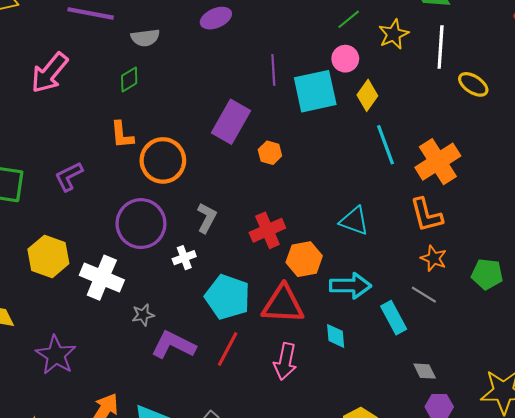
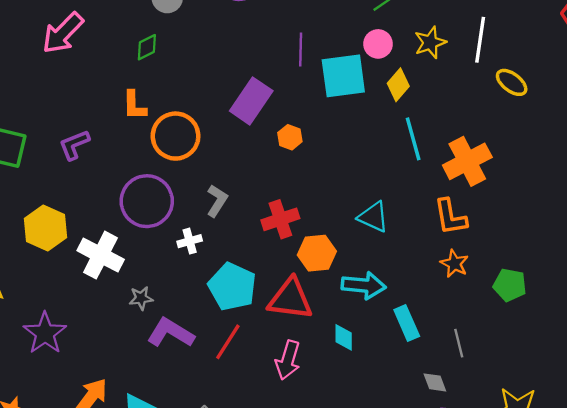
yellow star: (394, 34) -> (430, 42), moved
gray line: (424, 295) -> (459, 343), moved, turned 40

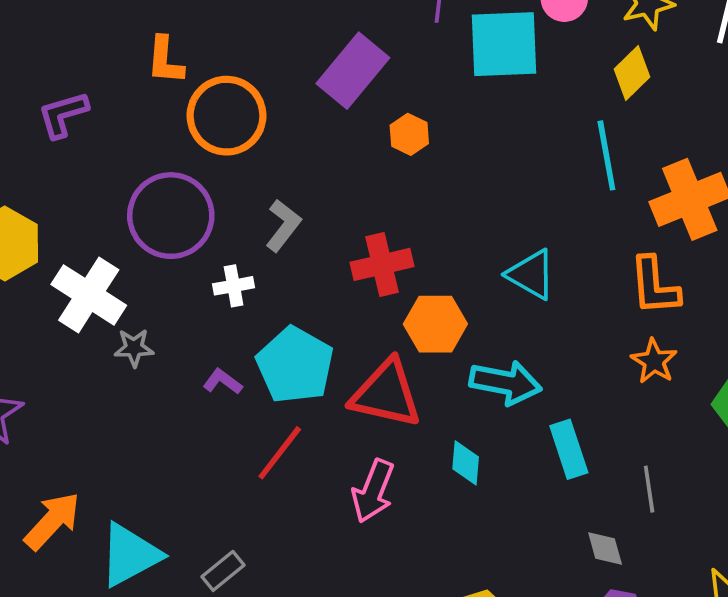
yellow diamond: (398, 85) -> (632, 73), moved
gray star: (141, 298) -> (134, 348), moved
purple L-shape: (171, 333) -> (223, 382), moved, size x0.5

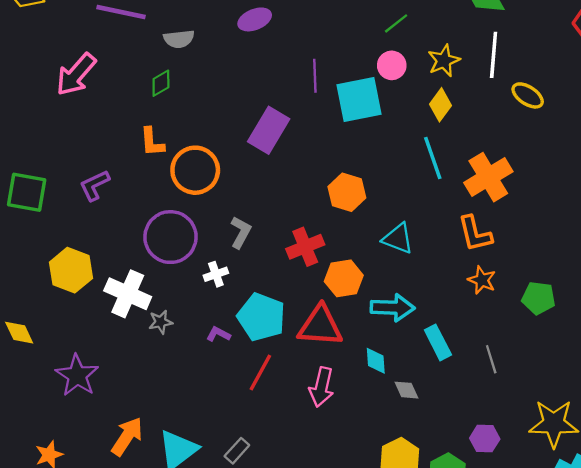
orange hexagon: (409, 134) -> (347, 192), moved, size x1.5
gray diamond: (605, 549) -> (406, 390), moved

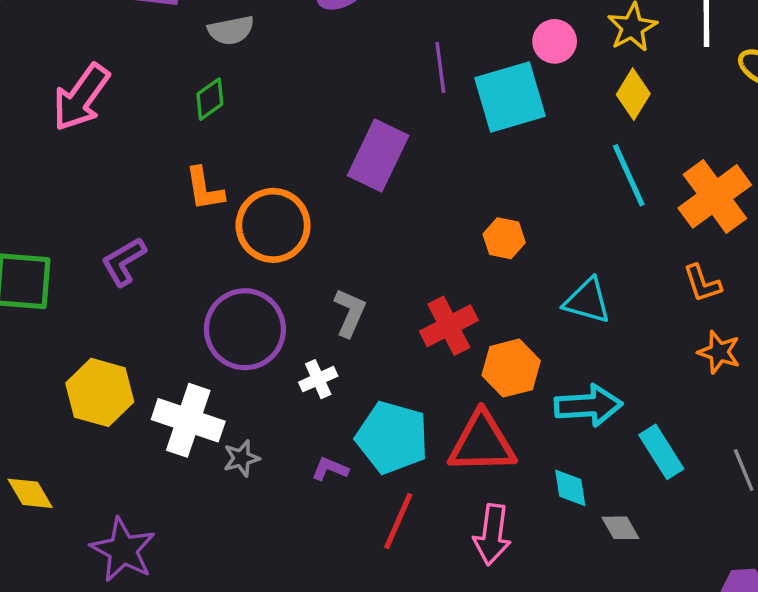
orange hexagon: (347, 192) -> (504, 238), size x0.7
orange L-shape: (475, 234) -> (702, 283), size x0.7

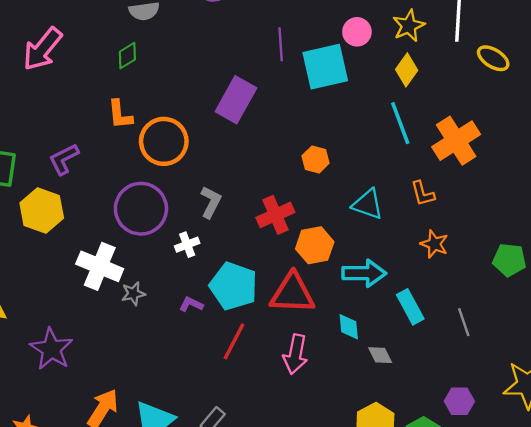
orange L-shape: (702, 283) -> (423, 194), moved
orange star: (719, 352) -> (434, 244), moved
yellow hexagon: (100, 392) -> (42, 211), moved

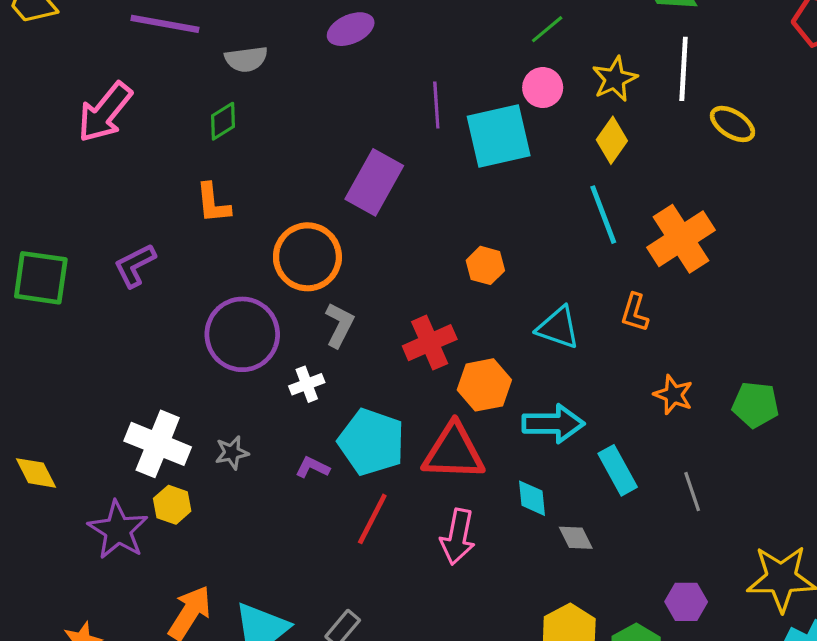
orange circle: (164, 141) -> (307, 257), moved
orange L-shape: (423, 194) -> (635, 313), turned 32
yellow hexagon: (42, 211) -> (172, 505), moved, size x0.6
orange star: (434, 244) -> (673, 395), moved
white cross: (100, 266) -> (158, 444), moved

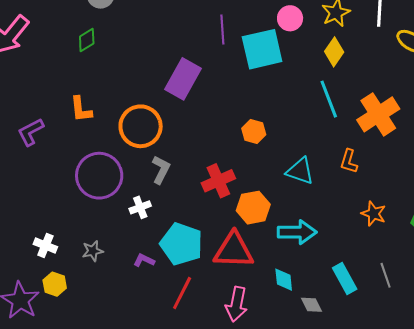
orange L-shape: (213, 203) -> (81, 109), moved
white cross: (158, 444) -> (45, 246), size x0.6
cyan rectangle: (618, 470) -> (345, 279), moved

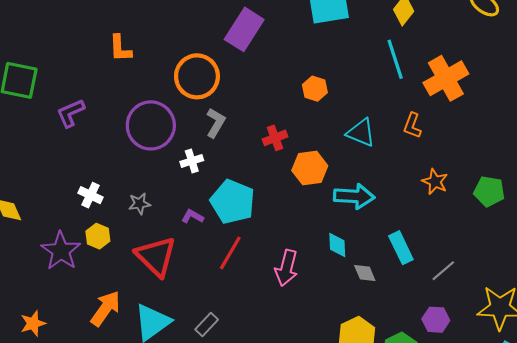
orange L-shape: (81, 109) -> (120, 48), moved
purple L-shape: (31, 132) -> (71, 113), moved
red cross: (218, 181) -> (275, 138), size x0.7
red triangle: (234, 250) -> (156, 256), moved, turned 39
gray line: (386, 275) -> (443, 271), moved, turned 65

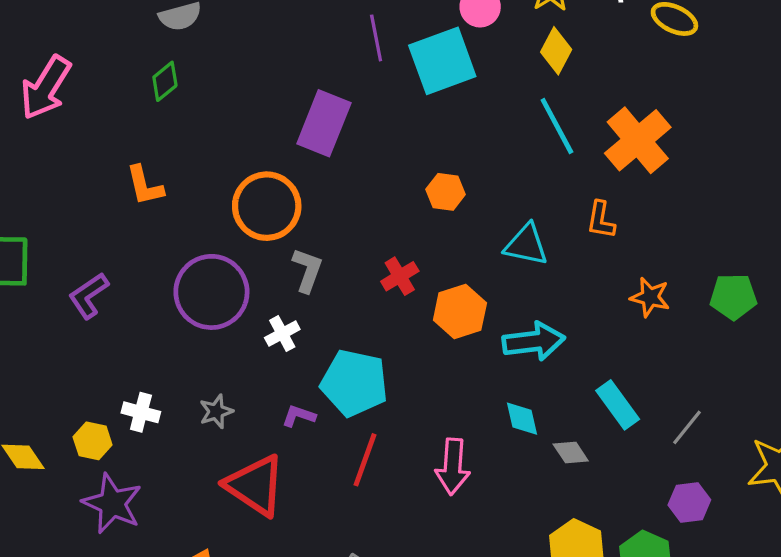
yellow hexagon: (98, 236) -> (93, 441), moved

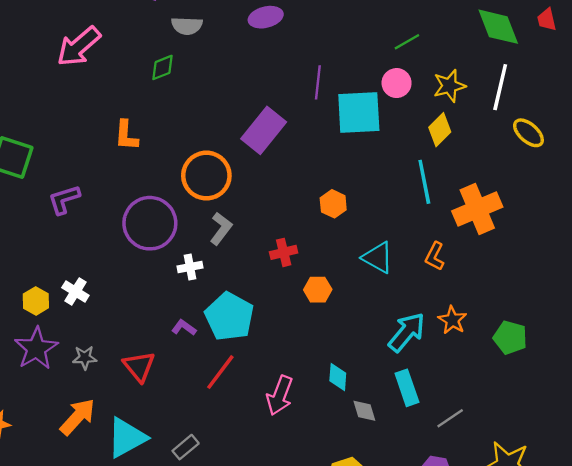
orange hexagon: (460, 311) -> (318, 290), size x0.7
cyan arrow: (534, 341) -> (407, 332), moved, turned -60
gray star: (216, 411) -> (85, 358), moved
red triangle: (255, 485) -> (139, 366), size x0.7

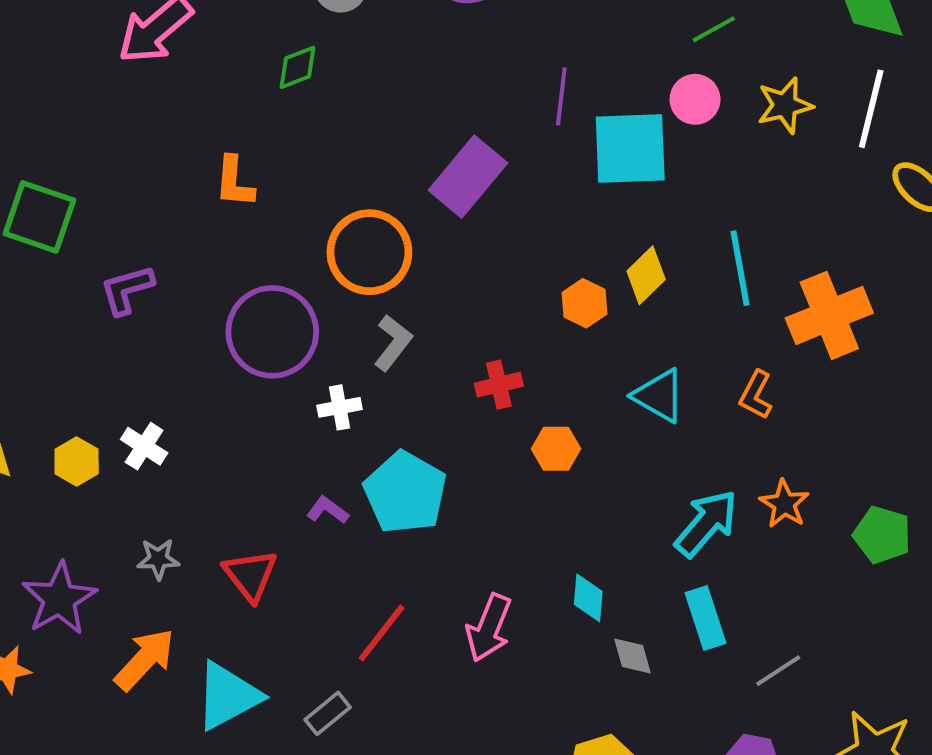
yellow diamond: (440, 130) -> (646, 275), moved
purple star: (36, 348) -> (59, 599), moved
red line: (220, 372) -> (382, 633), moved

